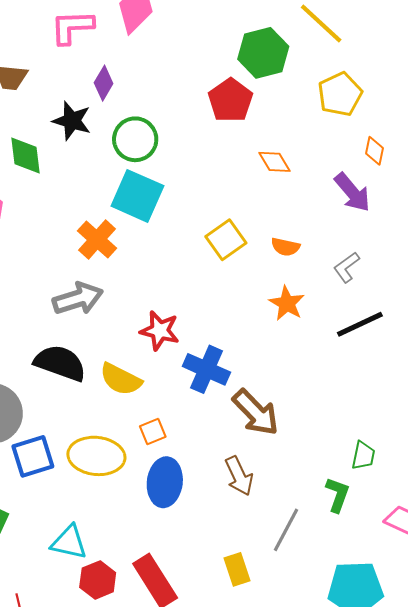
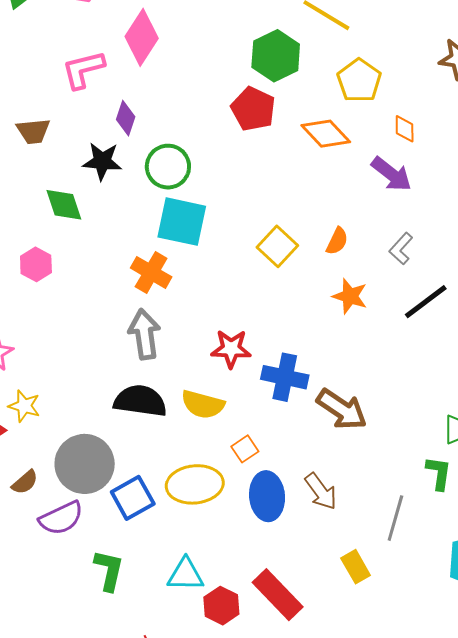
orange diamond: (274, 162) -> (326, 134), moved, size x1.4
orange semicircle: (285, 247) -> (337, 241), turned -64
gray arrow: (78, 299) -> (144, 334), turned -69
brown arrow: (239, 476) -> (321, 491), moved

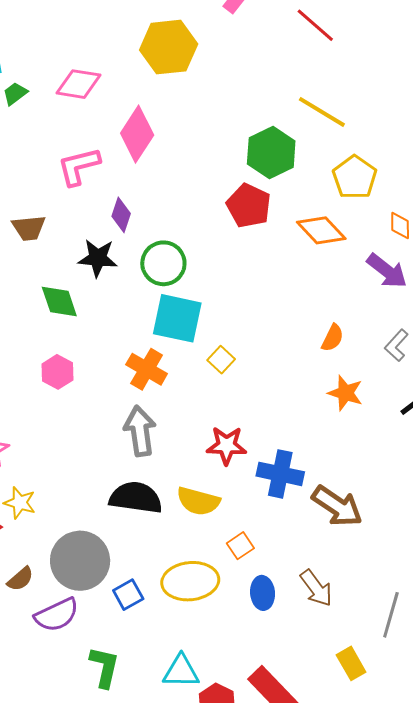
yellow square: (277, 246) -> (221, 360), moved, size x0.7
pink hexagon: (36, 264) -> (57, 372), moved
blue ellipse: (267, 496) -> (263, 593), size x0.7
blue square: (133, 498) -> (128, 595), size x0.7

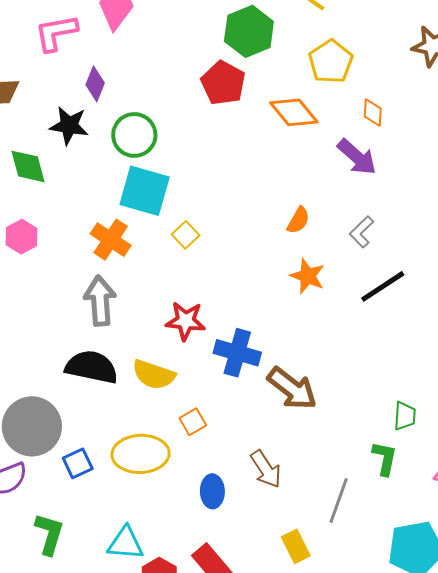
blue ellipse: (263, 593) -> (212, 491), moved

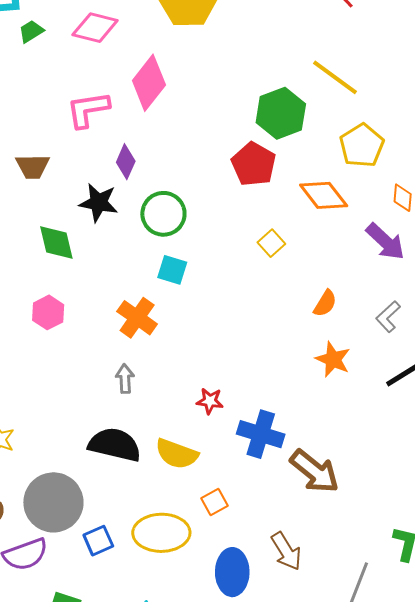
cyan square: (145, 191) -> (172, 270), size x0.6
yellow square: (186, 235) -> (271, 243), moved
gray arrow: (100, 301) -> (125, 379), size x0.6
red star: (186, 321) -> (210, 401), size x0.7
blue ellipse: (212, 491) -> (232, 572), size x1.4

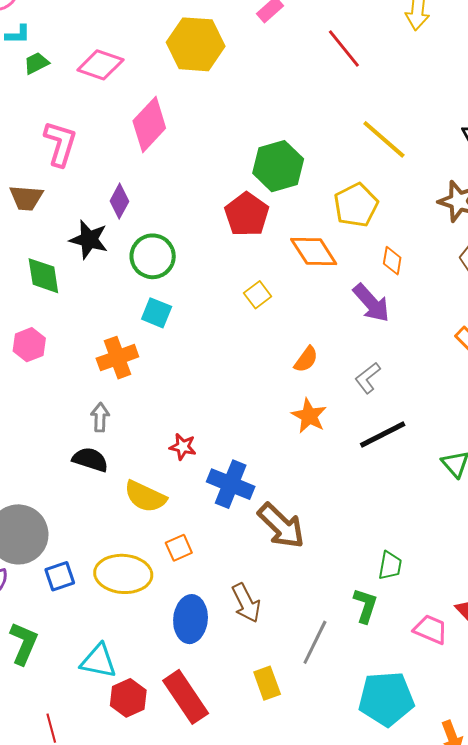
yellow line: (335, 77) -> (384, 139), moved
pink L-shape: (88, 110) -> (60, 144), moved, turned 111
orange cross: (137, 318) -> (117, 358), turned 30
black semicircle: (115, 445) -> (90, 460), moved, size x0.7

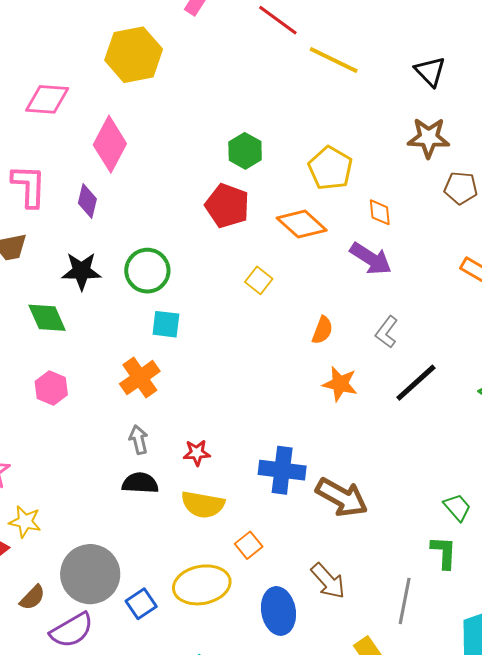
yellow line: (384, 139) -> (334, 60), moved
green hexagon: (278, 166) -> (245, 151), size x0.7
purple diamond: (119, 201) -> (87, 201), moved
red star: (183, 447) -> (197, 453), moved
green trapezoid: (390, 566) -> (457, 507), turned -36

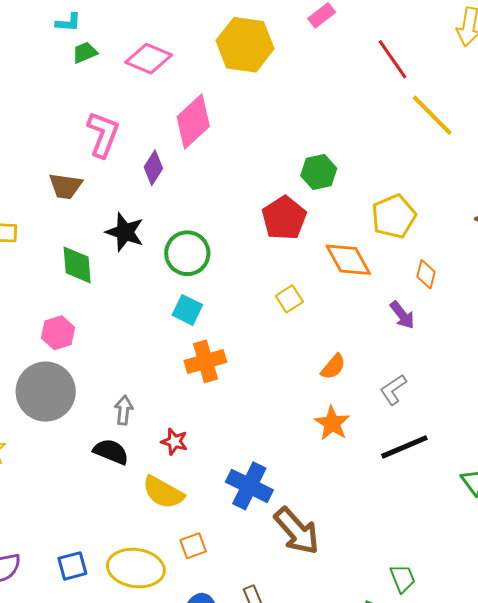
purple arrow: (371, 259) -> (402, 315), size x0.7
orange cross: (140, 378) -> (205, 361), moved
gray circle: (90, 574) -> (46, 392), moved

